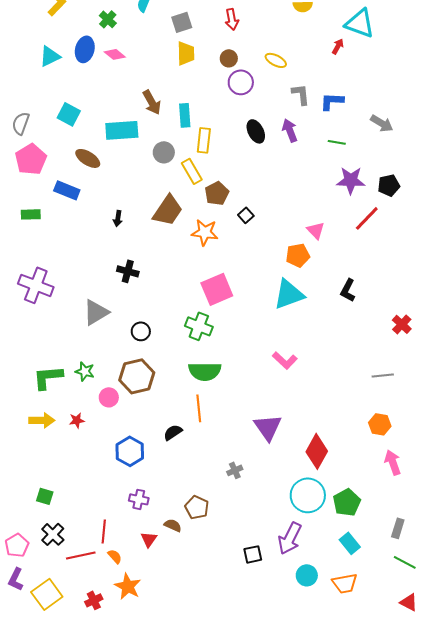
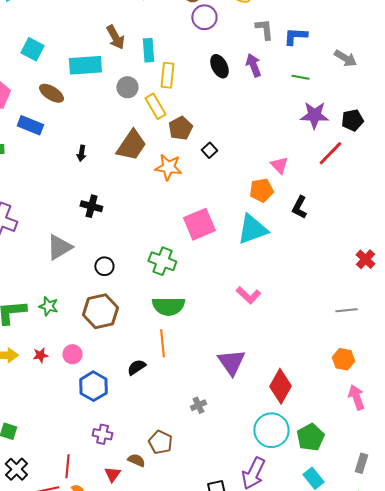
pink square: (217, 289) -> (199, 224), moved
black L-shape: (348, 290) -> (299, 207), moved
pink circle: (109, 397) -> (72, 354), moved

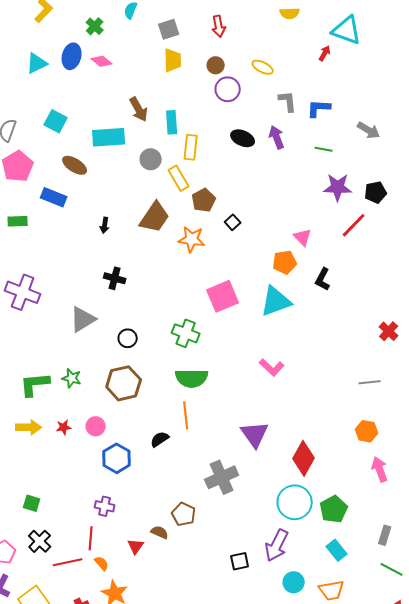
black ellipse: (219, 66) -> (243, 138), turned -40
gray cross: (198, 405) -> (222, 477), size x2.0
purple cross: (102, 434) -> (105, 506), moved

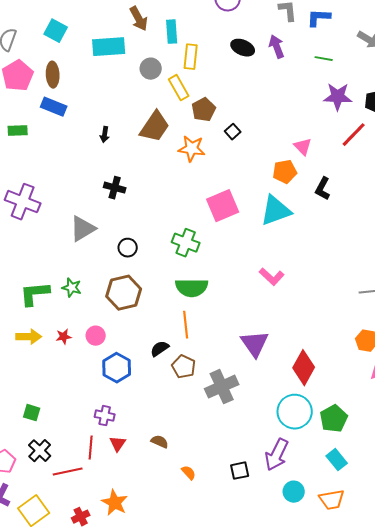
brown ellipse: (75, 165) -> (53, 75), moved, turned 55
brown pentagon: (184, 514) -> (184, 367), moved
red triangle: (136, 546) -> (118, 444), moved
orange semicircle: (102, 563) -> (189, 473), moved

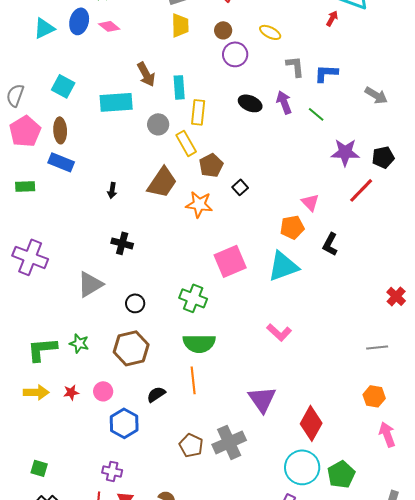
green line: (324, 59) -> (316, 114), moved, turned 30
black semicircle: (160, 349) -> (156, 394), moved
brown pentagon: (184, 367) -> (191, 445), moved

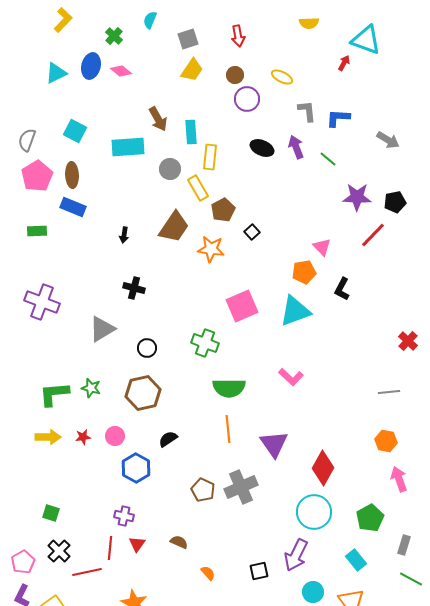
yellow trapezoid: (180, 25) -> (192, 70), turned 35
green semicircle: (199, 343) -> (229, 388), moved
orange line: (193, 380) -> (228, 429), moved
green pentagon: (341, 474) -> (370, 518), moved

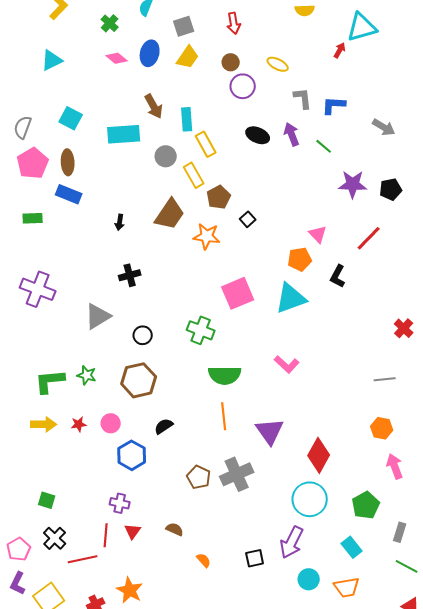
cyan triangle: (366, 40) -> (362, 27), turned -36
blue ellipse: (91, 66) -> (150, 53), moved
yellow rectangle: (210, 157) -> (206, 144), turned -35
red line: (373, 235) -> (369, 238), moved
black cross: (134, 288) -> (130, 275), turned -30

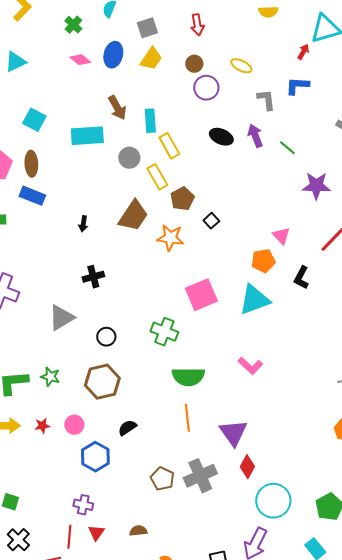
blue L-shape: (334, 105) -> (297, 86), moved
red diamond: (319, 455) -> (247, 467), moved, size x0.7
brown semicircle: (175, 529) -> (138, 531), turned -30

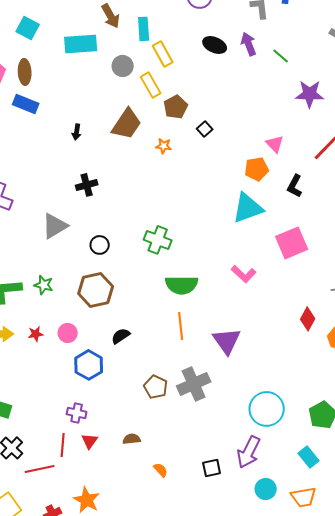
orange star: (170, 238) -> (164, 146), size x0.6
pink square: (201, 295) -> (292, 243), moved
red diamond: (247, 467) -> (308, 319), moved

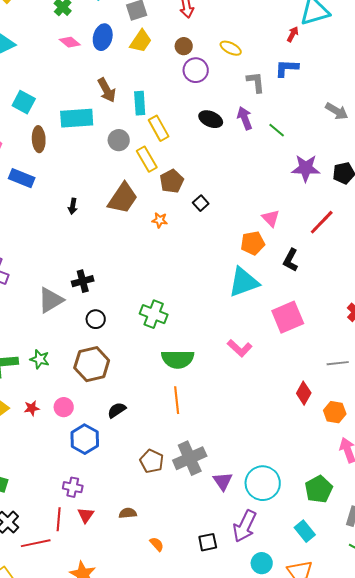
brown ellipse: (25, 72) -> (39, 139), moved
black cross: (87, 185) -> (83, 281), moved
purple triangle: (227, 341) -> (223, 481), moved, size x0.7

